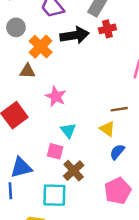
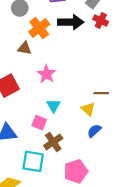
red cross: (107, 29) -> (101, 21), turned 32
pink pentagon: (118, 191) -> (76, 171), moved

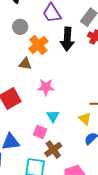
black arrow: (71, 22) -> (67, 39), turned 95
pink star: (47, 74) -> (46, 87), turned -30

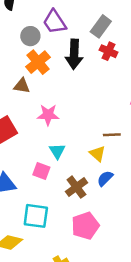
gray circle: (20, 27) -> (30, 36), moved
brown cross: (53, 150) -> (76, 187), moved

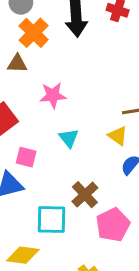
pink square: (41, 171) -> (26, 157), moved
brown cross: (76, 187) -> (85, 195), moved

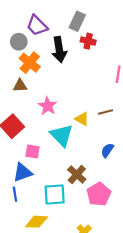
pink star: (53, 95) -> (48, 106), turned -30
yellow triangle: (118, 136) -> (82, 119), moved
cyan triangle: (69, 138) -> (62, 135), size x1.6

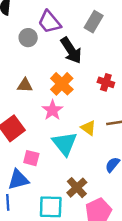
red cross: (88, 41) -> (106, 82), moved
black arrow: (59, 50) -> (71, 50), turned -30
orange cross: (30, 63) -> (62, 84), moved

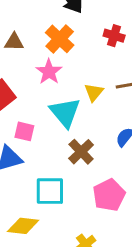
yellow triangle: (88, 128) -> (94, 92), turned 35
brown cross: (77, 188) -> (81, 152), moved

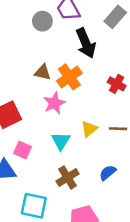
brown triangle: (14, 42) -> (43, 72), moved
cyan triangle: (65, 112) -> (61, 141), size x0.7

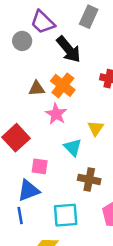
brown cross: (68, 177) -> (89, 179), turned -30

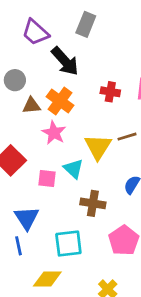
gray circle: (22, 41) -> (15, 80), moved
yellow triangle: (96, 128) -> (98, 147), size x1.5
pink square: (40, 166) -> (47, 178), moved
blue triangle: (29, 190) -> (27, 218), turned -40

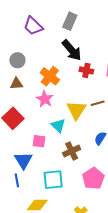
black arrow: (65, 61) -> (72, 50), moved
brown triangle: (31, 106) -> (16, 84), moved
pink square: (47, 178) -> (39, 141), moved
brown cross: (93, 203) -> (72, 151), turned -36

